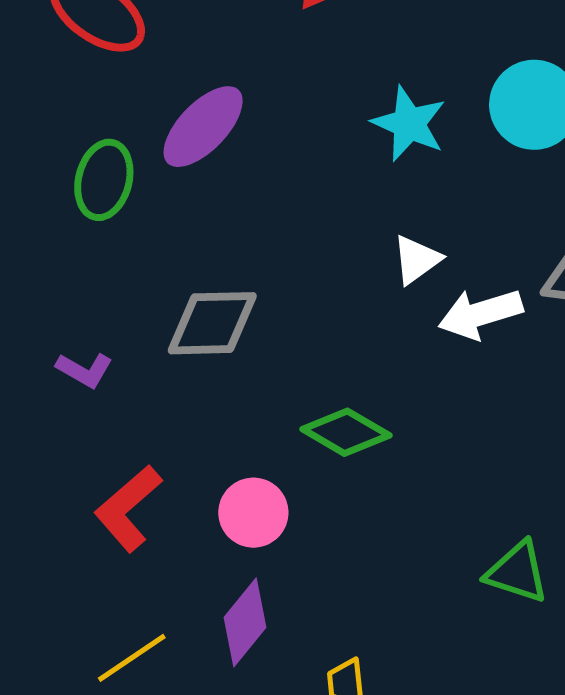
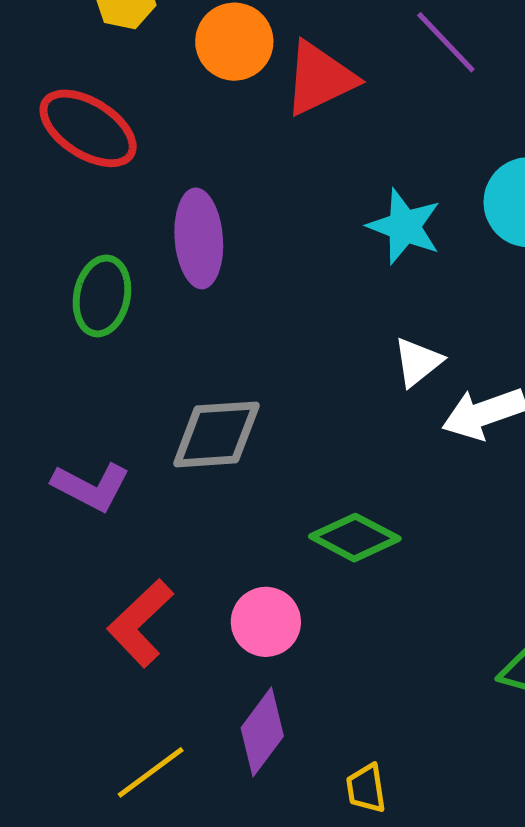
purple ellipse: (203, 127) -> (199, 238), turned -46
purple L-shape: (85, 370) -> (91, 487), size x1.4

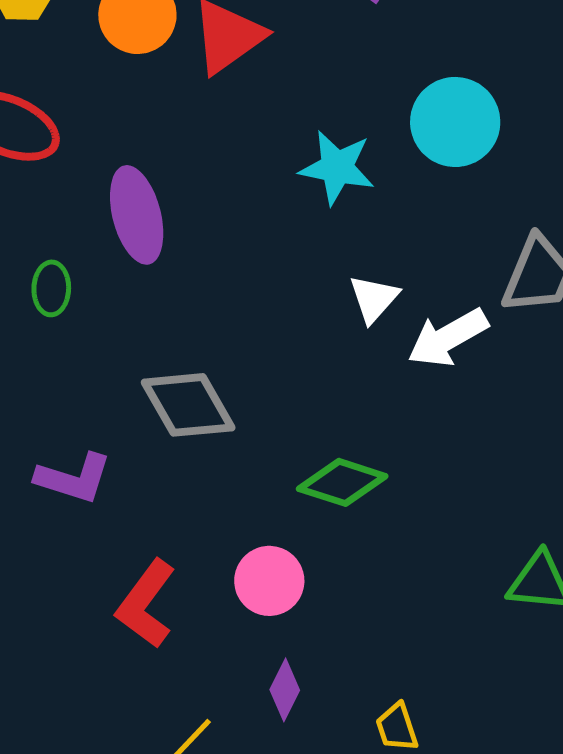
green ellipse: (102, 296) -> (51, 288), size x0.7
gray diamond: (216, 434) -> (188, 405), turned 74
purple diamond: (262, 732) -> (285, 690), size x0.7

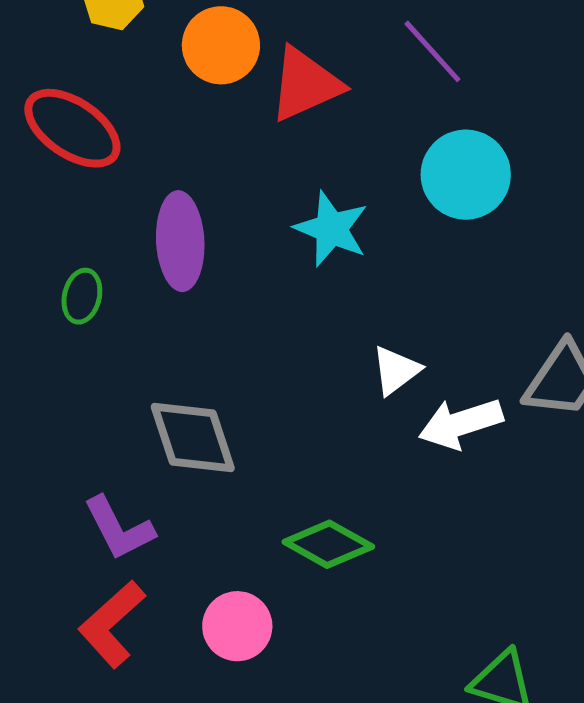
cyan circle: (455, 122) -> (466, 175), moved
cyan star: (337, 168) -> (331, 229), moved
purple L-shape: (74, 478) -> (119, 528), moved, turned 34

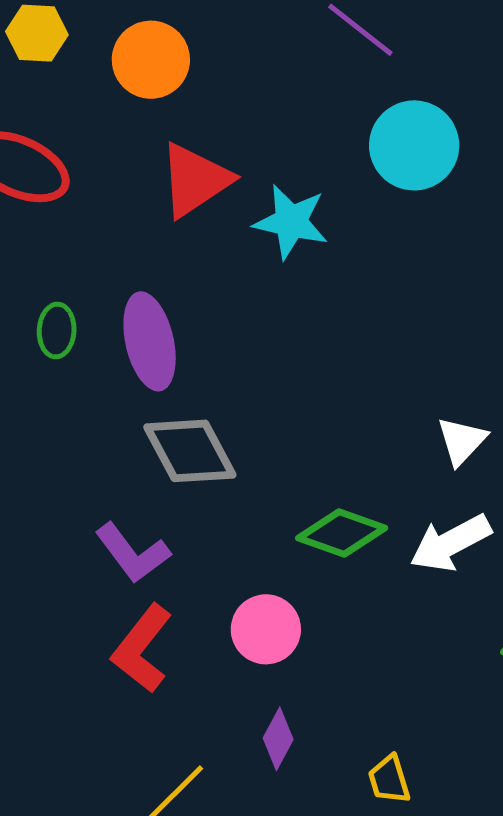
red triangle: (305, 84) -> (195, 180), moved
purple ellipse: (180, 241) -> (150, 341), moved
white triangle: (396, 370) -> (462, 441), moved
white arrow: (461, 423) -> (451, 543), moved

